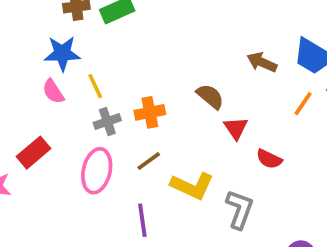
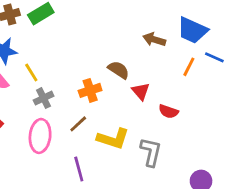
orange cross: (150, 112) -> (90, 90), moved

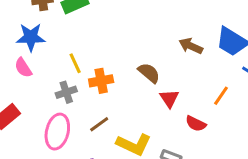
orange line: (189, 67) -> (221, 96), moved
yellow line: (31, 73) -> (75, 63), moved
orange cross: (90, 90) -> (101, 81), moved

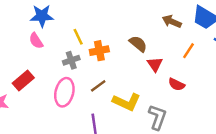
orange line: (221, 96) -> (188, 51), moved

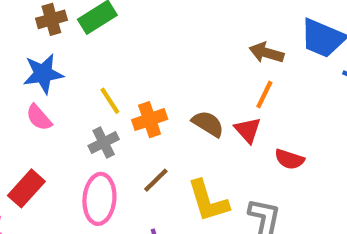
brown semicircle: (138, 44) -> (208, 124), moved
orange line: (188, 51) -> (264, 95), moved
yellow L-shape: (127, 102) -> (208, 201), turned 56

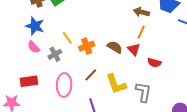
blue star: (43, 74) -> (35, 26), turned 30
gray cross: (104, 143) -> (55, 54), moved
red rectangle: (26, 188) -> (29, 81), turned 42

